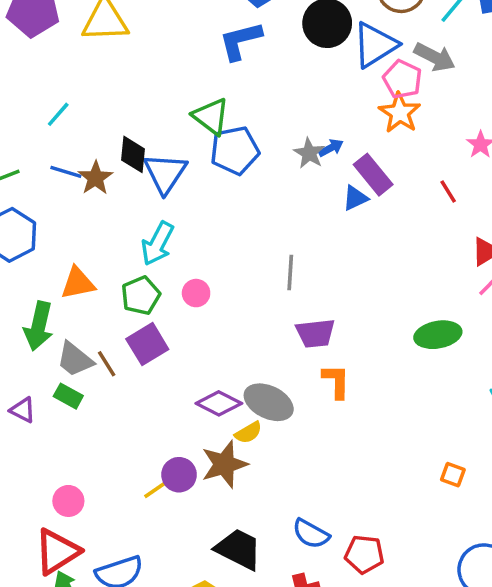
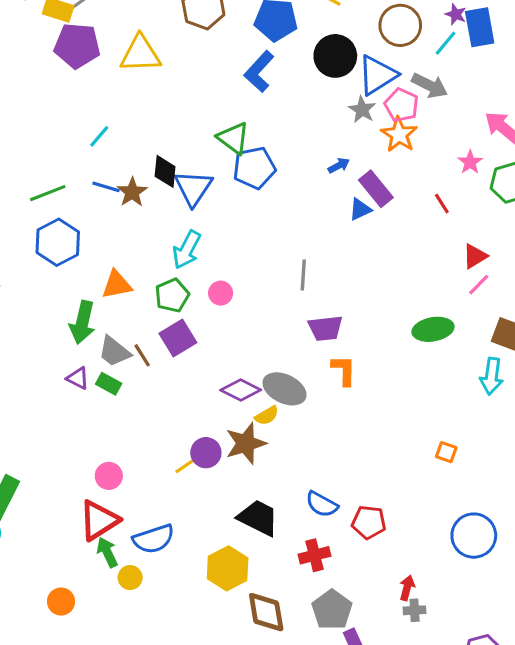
blue L-shape: (240, 41) -> (259, 72), turned -33
gray star: (309, 153) -> (362, 110), moved
purple triangle: (23, 410) -> (78, 378), moved

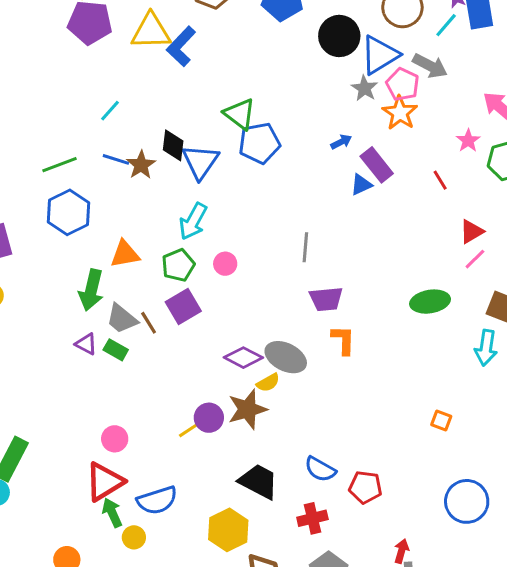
blue L-shape: (259, 72) -> (181, 46), moved

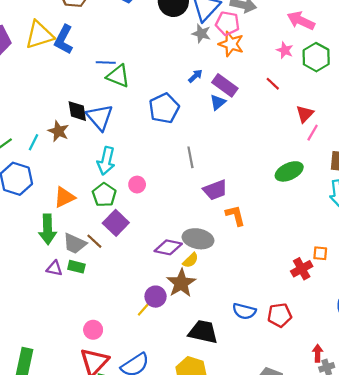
cyan line: (110, 111) -> (34, 142), moved
blue pentagon: (259, 143) -> (164, 108), moved
blue line: (116, 159) -> (106, 63), moved
red cross: (312, 518) -> (302, 269), moved

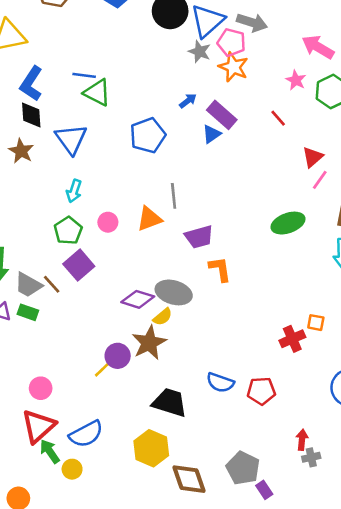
blue L-shape: (64, 40) -> (31, 84), moved
black diamond: (77, 111) -> (31, 115), moved
cyan arrow: (106, 161) -> (74, 191), size x0.7
orange triangle: (64, 197) -> (149, 219), moved

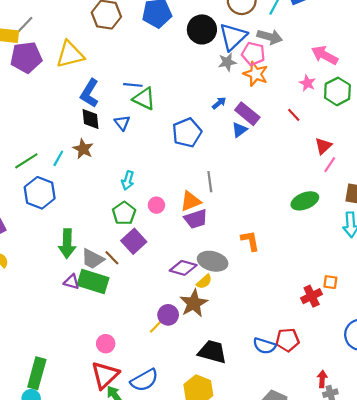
gray star: (200, 52) -> (227, 62), turned -30
blue triangle: (71, 139) -> (122, 123), moved, size x0.6
purple trapezoid: (199, 237) -> (196, 219), moved
green rectangle: (28, 312) -> (93, 281), size x1.8
blue semicircle: (220, 383) -> (264, 346), moved

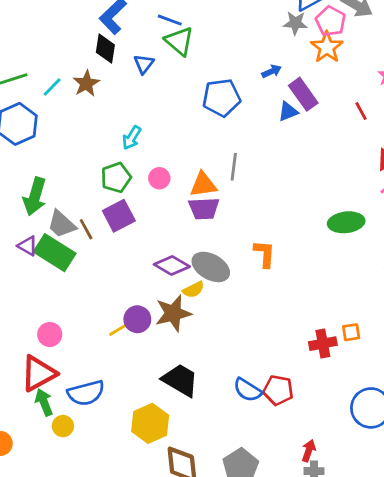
orange square: (330, 282) -> (351, 332), turned -32

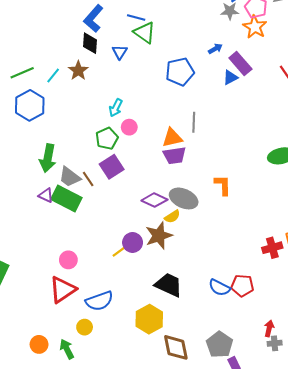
pink circle: (159, 178) -> (129, 127), moved
green arrow: (44, 402) -> (67, 349), moved

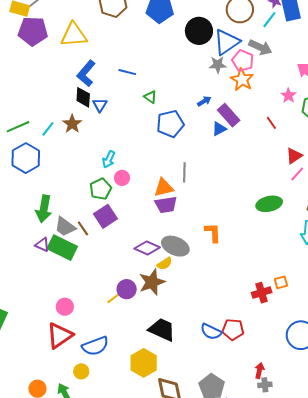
green triangle: (145, 33) -> (150, 97), moved, size x0.6
blue triangle: (120, 52) -> (100, 105), moved

